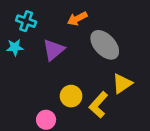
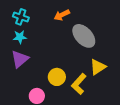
cyan star: (15, 47) -> (20, 37), moved
purple triangle: (54, 50) -> (20, 59), moved

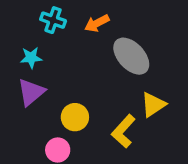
cyan cross: (21, 17) -> (53, 20), moved
yellow circle: (57, 77) -> (75, 117), moved

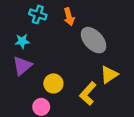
orange arrow: (97, 23) -> (69, 17), turned -78

